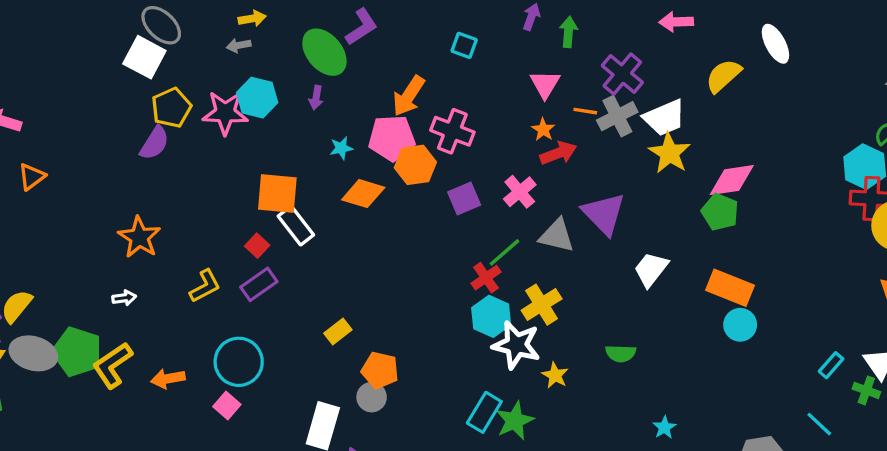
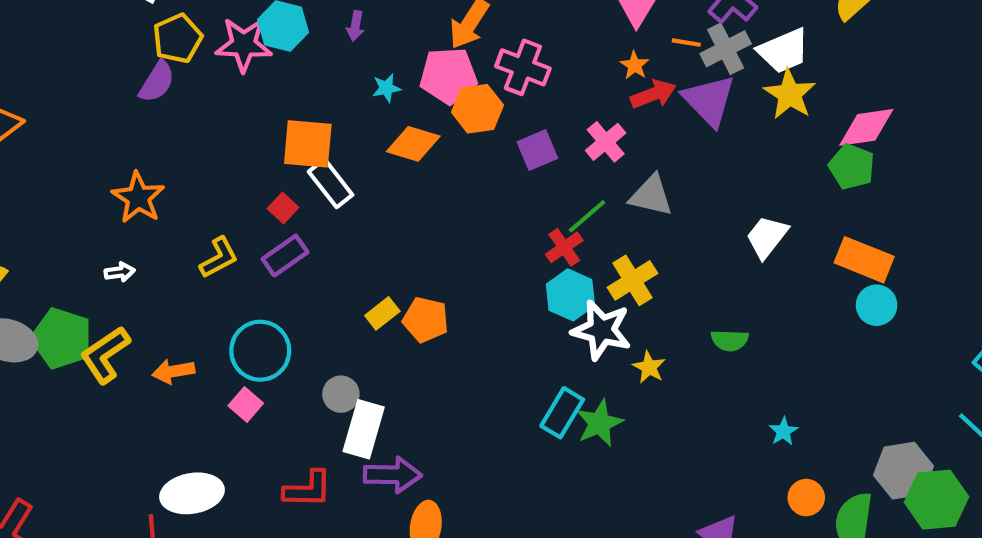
purple triangle: (604, 214) -> (709, 100), moved
orange pentagon: (380, 370) -> (426, 320), moved
gray circle: (372, 397) -> (341, 394), moved

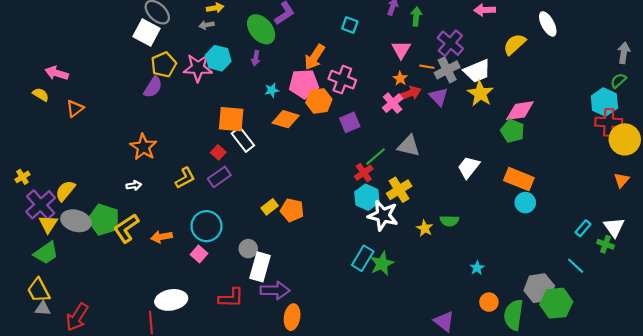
purple triangle: (709, 100) -> (439, 97), size x0.7
pink cross: (606, 142) -> (393, 103), moved
yellow star: (649, 367) -> (425, 228), moved

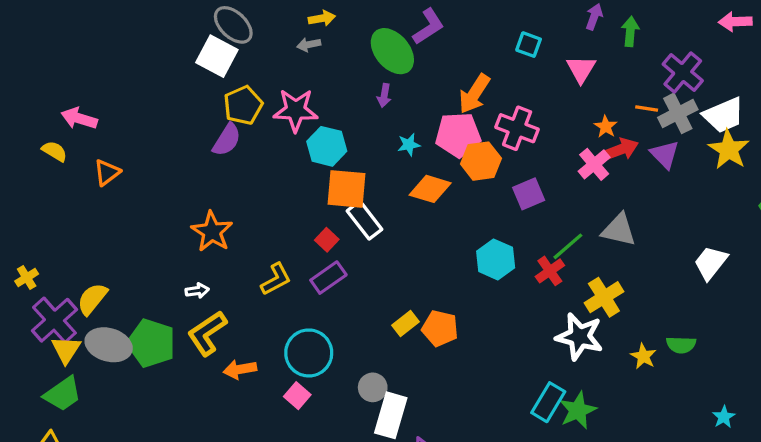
pink triangle: (401, 50) -> (581, 69), moved
cyan hexagon: (218, 58) -> (327, 146), moved
cyan hexagon: (367, 197) -> (496, 259), moved
yellow L-shape: (126, 228) -> (207, 333), moved

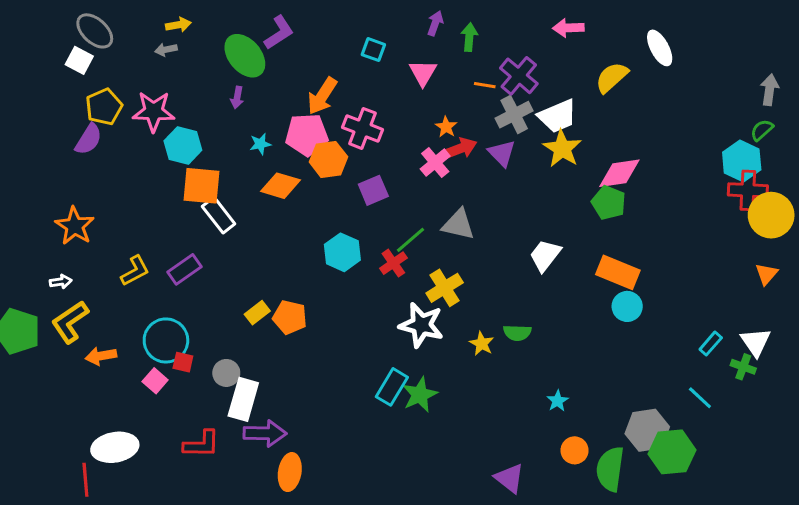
white square: (217, 56) -> (79, 60), size x0.7
orange line: (647, 109) -> (485, 85), moved
red square: (327, 240) -> (183, 362), moved, turned -30

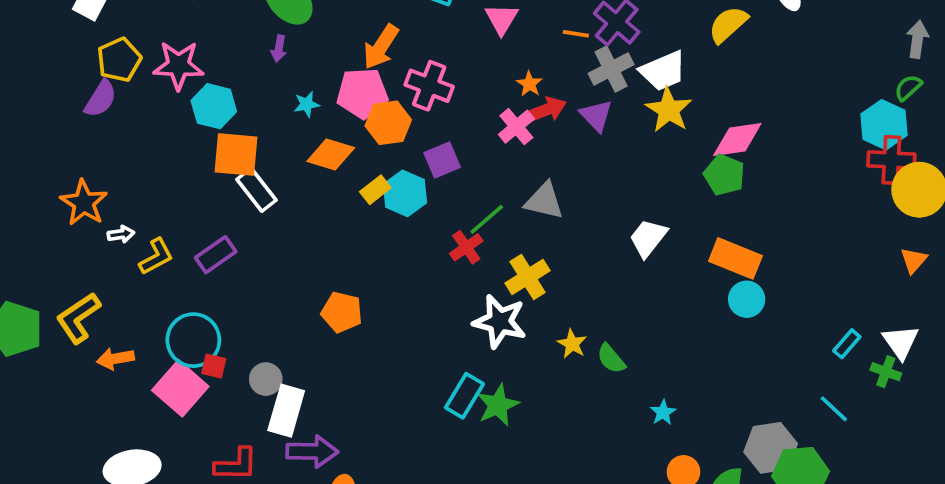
cyan hexagon: (342, 252) -> (405, 193), moved
white arrow: (61, 282) -> (121, 234), moved
yellow rectangle: (257, 313) -> (375, 190), moved
green semicircle: (517, 333) -> (611, 359), moved, turned 48
pink square: (155, 381) -> (180, 388), size x1.8

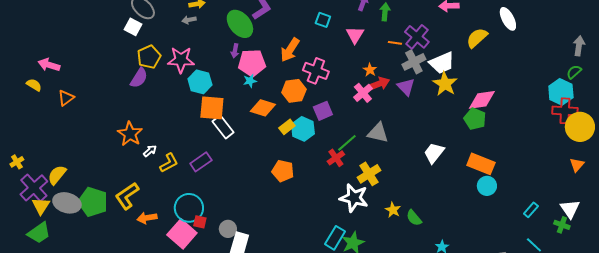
pink pentagon: (362, 93) -> (252, 63), moved
white arrow: (121, 234) -> (150, 151), turned -32
orange pentagon: (342, 312) -> (283, 171), moved
cyan rectangle: (847, 344) -> (531, 210), moved

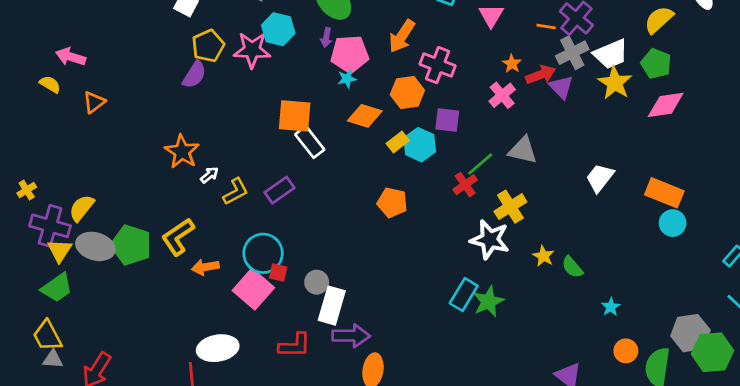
cyan hexagon: (200, 82) -> (278, 29), moved
red arrow: (379, 84) -> (541, 75), moved
purple square: (323, 111) -> (447, 120), turned 30
green pentagon: (475, 119) -> (656, 64), moved
purple cross: (34, 188) -> (50, 226), turned -32

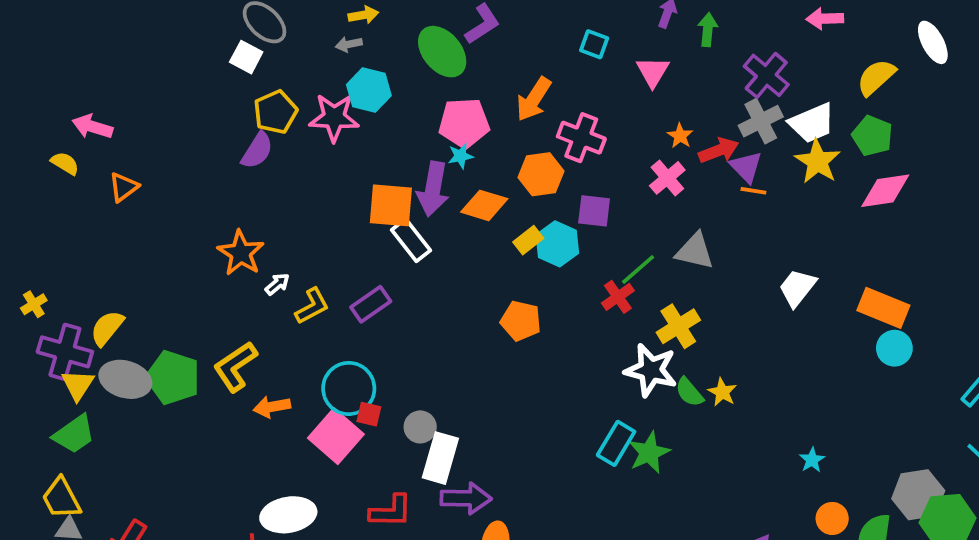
orange line: (546, 27) -> (753, 191), moved
purple arrow: (326, 38) -> (433, 189), moved, size x2.0
green semicircle: (572, 267) -> (689, 392), moved

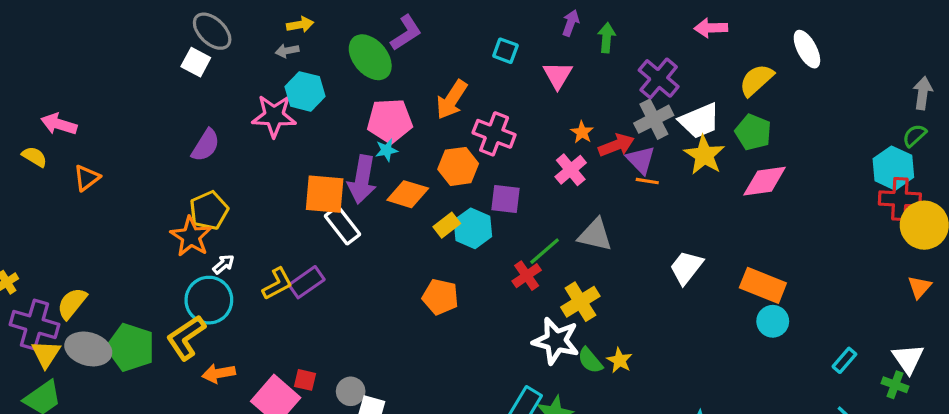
yellow pentagon: (276, 112) -> (209, 210), moved
yellow L-shape: (312, 306) -> (277, 284), moved
cyan circle: (349, 388) -> (209, 300), moved

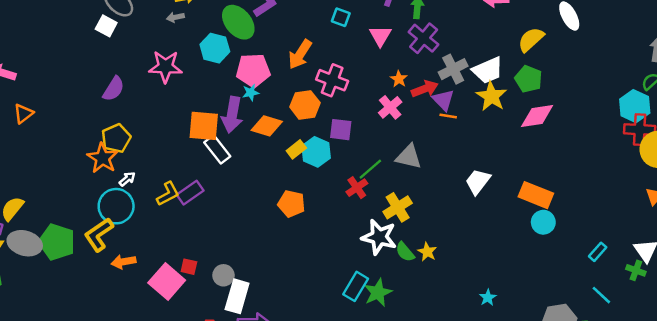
purple cross: (659, 78) -> (424, 38), moved
cyan hexagon: (305, 91) -> (215, 48), moved

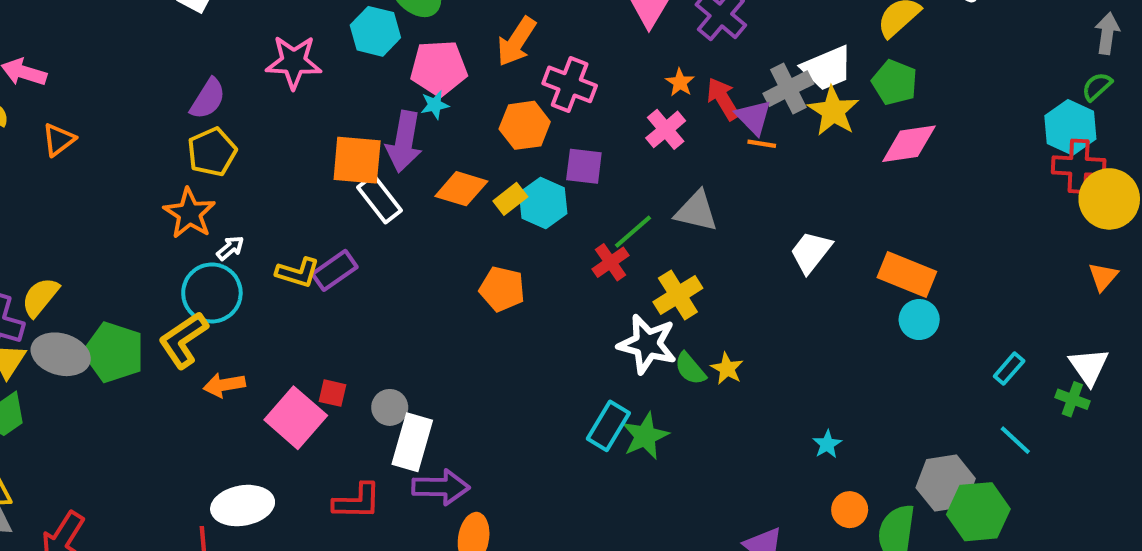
gray cross: (453, 69) -> (788, 89), moved
red arrow: (425, 89) -> (723, 99), turned -100
orange diamond: (267, 126) -> (461, 189), moved
yellow pentagon: (116, 138) -> (212, 152), moved
yellow L-shape: (168, 194) -> (298, 273), turned 45

